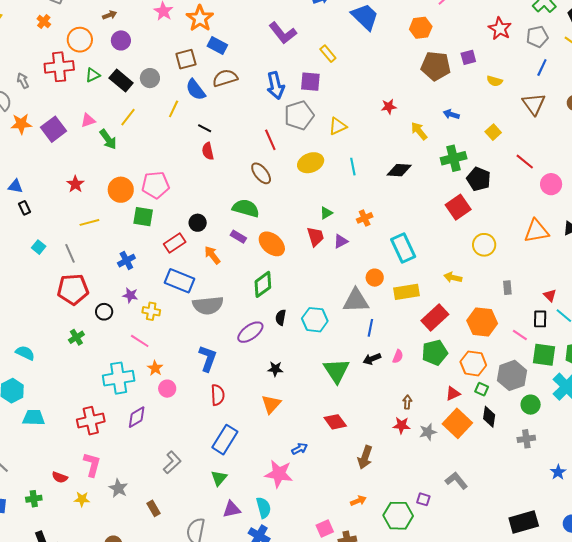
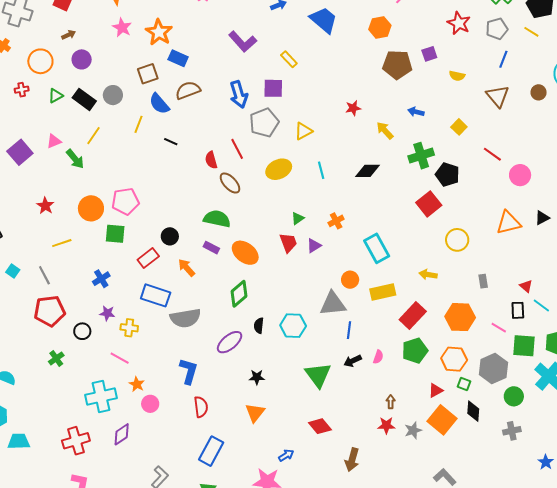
red cross: (59, 67) -> (22, 90), size x0.5
red semicircle: (208, 151) -> (211, 160), moved

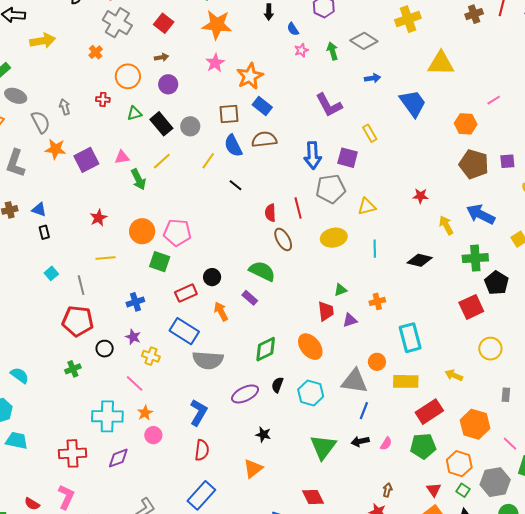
blue arrow: (416, 112) -> (481, 214), size x1.8
orange ellipse: (245, 253) -> (310, 347), moved
red triangle: (436, 390) -> (434, 490), turned -49

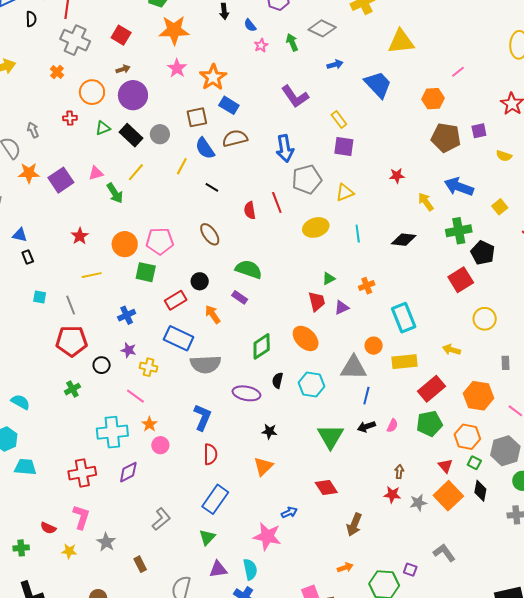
purple circle: (168, 84) -> (133, 95), size x1.5
purple square: (348, 158) -> (344, 147), moved
brown ellipse: (283, 239) -> (210, 234), moved
cyan square: (51, 273) -> (40, 297), turned -32
purple ellipse: (245, 394) -> (246, 393), turned 44

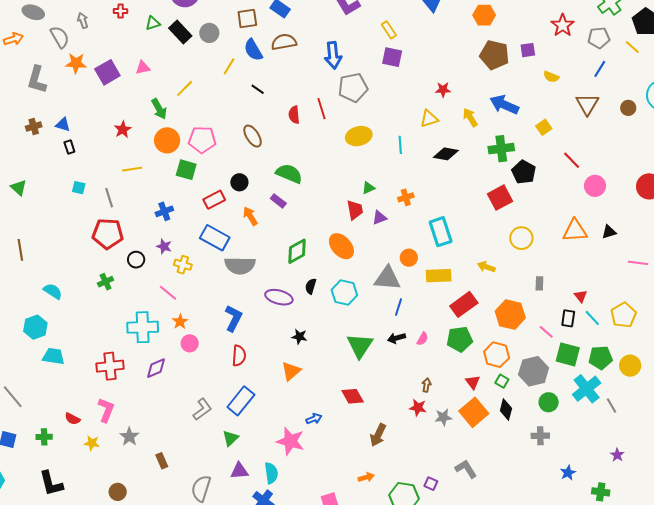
yellow line: (136, 172) -> (185, 88), moved
green arrow: (115, 193) -> (159, 109), moved
yellow triangle: (345, 193) -> (429, 119), moved
gray L-shape: (161, 519) -> (202, 409), moved

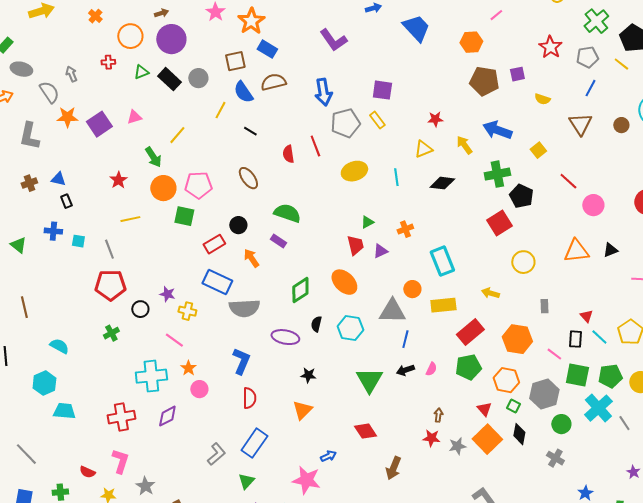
yellow rectangle: (389, 30) -> (377, 120), moved
blue cross: (164, 211) -> (53, 231), moved, turned 30
gray cross: (540, 436) -> (555, 458), turned 36

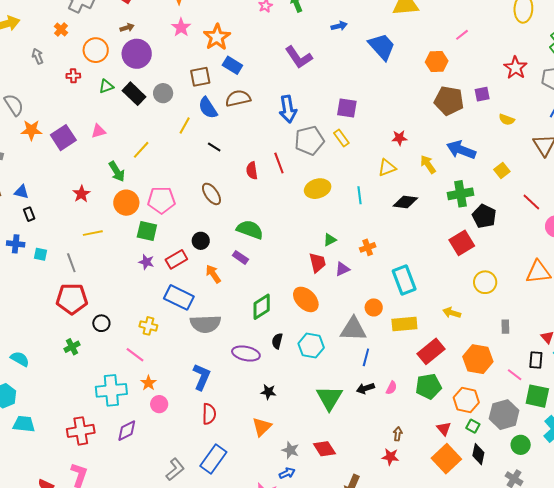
gray arrow: (71, 74) -> (38, 56), moved
purple star: (167, 294) -> (146, 262), moved
gray star: (457, 446) -> (290, 450), moved, turned 30

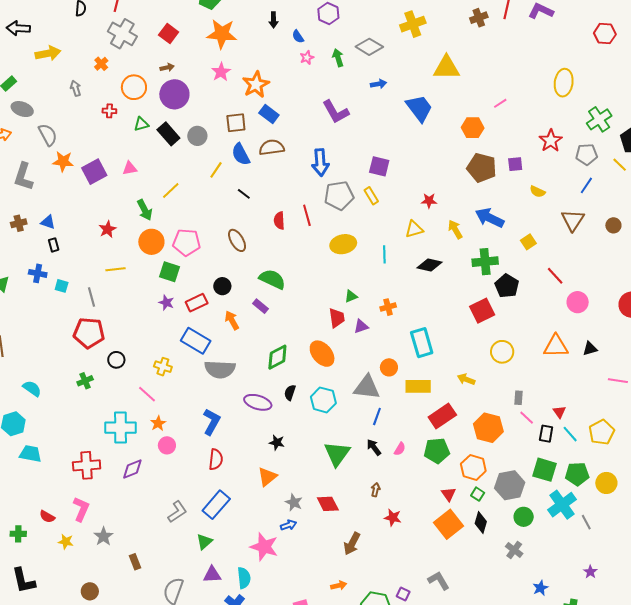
pink line: (515, 375) -> (527, 418), moved
black arrow: (365, 388) -> (374, 447), turned 66
brown arrow: (398, 434) -> (376, 490), moved

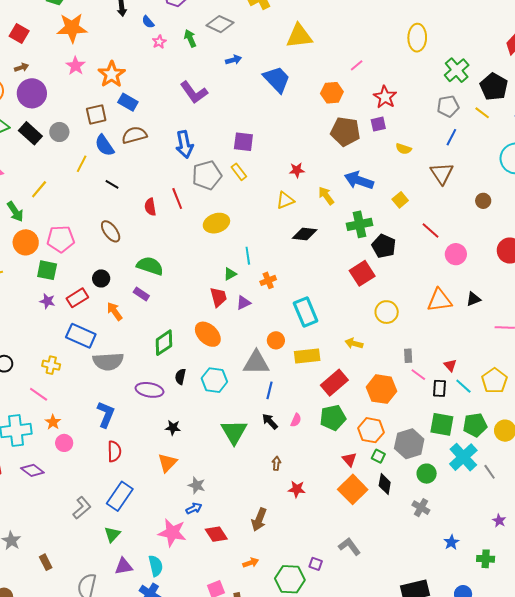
red star: (551, 141) -> (385, 97), moved
brown circle: (613, 225) -> (483, 201), moved
cyan line: (384, 254) -> (248, 256), moved
purple diamond: (132, 469) -> (32, 470), turned 65
red diamond: (328, 504) -> (216, 534), moved

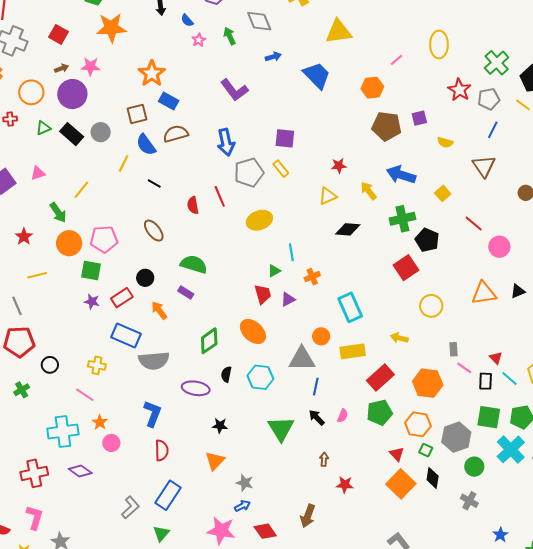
gray diamond: (220, 24) -> (259, 21), turned 44
yellow ellipse: (417, 38) -> (439, 44), moved
pink star: (76, 66) -> (91, 66), moved, turned -30
red star: (385, 97) -> (459, 90), moved

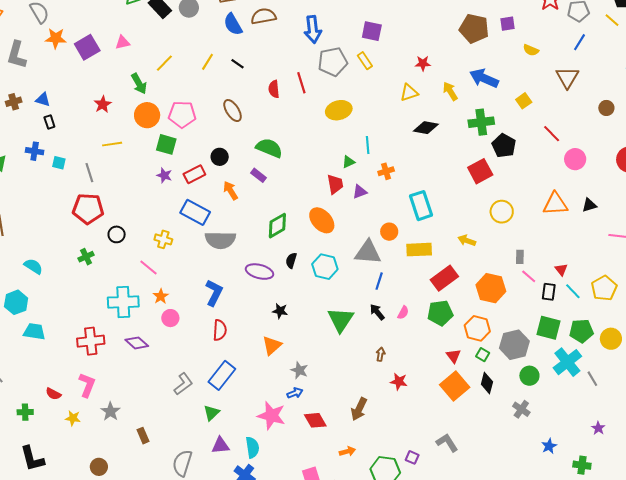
yellow line: (124, 163) -> (208, 62), moved

